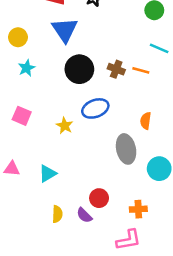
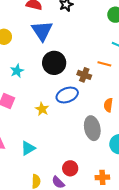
cyan star: (27, 68) -> (17, 71), moved
brown cross: (116, 69) -> (84, 75), moved

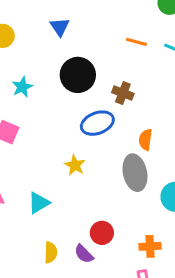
blue triangle: (42, 31) -> (60, 27), size x0.6
orange line: (104, 64) -> (136, 42), moved
orange semicircle: (108, 105) -> (145, 140), moved
yellow star: (42, 109) -> (75, 165), moved

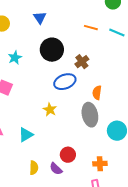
brown cross: (123, 93) -> (82, 62), turned 32

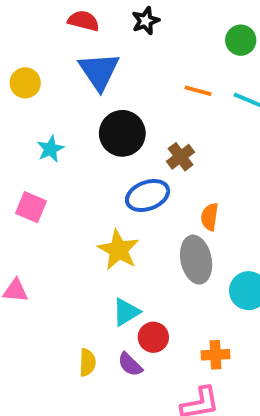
blue triangle: (40, 18) -> (99, 71), size x1.6
yellow star: (50, 110) -> (118, 250), size x1.5
cyan triangle: (26, 135) -> (126, 312), moved

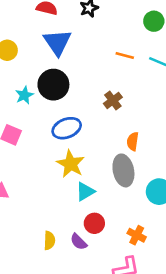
black circle: (122, 133) -> (53, 85), moved
blue ellipse: (148, 195) -> (67, 128), moved
cyan triangle: (126, 312) -> (85, 192), moved
orange cross: (215, 355) -> (137, 235), turned 30

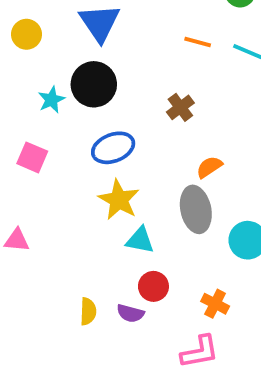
orange semicircle: (133, 141) -> (209, 167), turned 48
cyan triangle: (85, 192) -> (140, 240), turned 42
purple semicircle: (79, 242) -> (130, 313), turned -30

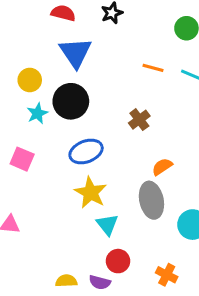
yellow circle: (26, 34) -> (30, 80), moved
cyan triangle: (140, 240) -> (107, 225), turned 40
yellow semicircle: (88, 311) -> (66, 281), turned -95

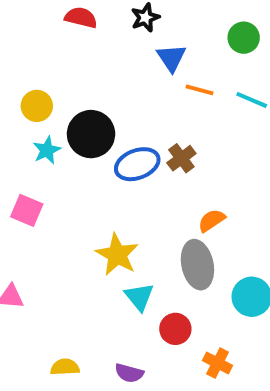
blue triangle: (75, 53) -> (171, 58), moved, size x0.7
blue ellipse: (86, 152) -> (137, 164), moved
red circle: (118, 261) -> (175, 329), moved
yellow semicircle: (66, 281) -> (65, 367), moved

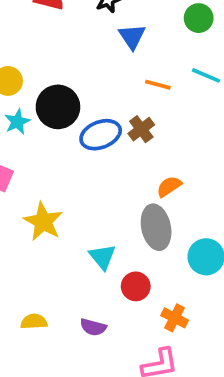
orange line: (199, 90) -> (158, 85), moved
yellow star: (117, 255) -> (43, 222), moved

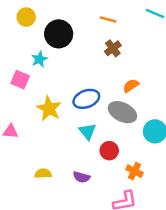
orange line: (158, 85) -> (108, 19), moved
cyan star: (17, 122) -> (39, 59), moved
blue ellipse: (101, 135) -> (86, 99), moved
gray ellipse: (156, 227) -> (122, 112), turned -52

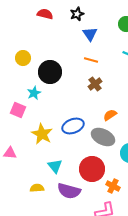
cyan triangle: (88, 131) -> (55, 166), moved
red circle: (109, 151) -> (92, 169), size x1.6
purple semicircle: (82, 177) -> (69, 191), size x1.6

